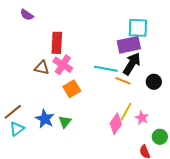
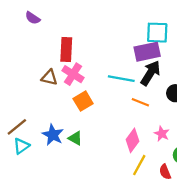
orange line: (123, 81) -> (140, 102), moved
yellow line: (126, 112) -> (139, 165), moved
green triangle: (65, 122) -> (75, 138), turned -40

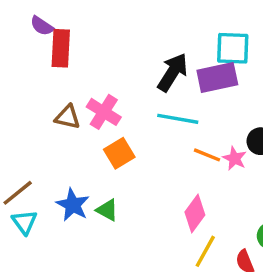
red rectangle: (66, 49) -> (61, 48), moved
black arrow: (150, 73) -> (173, 72), moved
pink star: (162, 134) -> (235, 158), moved
cyan triangle: (21, 146) -> (25, 222), turned -30

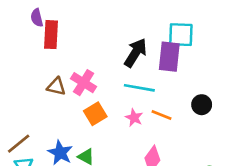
purple semicircle: (42, 26) -> (37, 18), turned 42
purple rectangle: (217, 77) -> (169, 57), turned -72
pink star: (235, 158) -> (134, 118), moved

